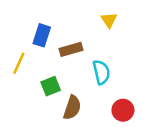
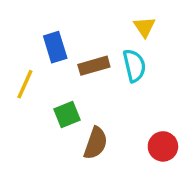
blue rectangle: (42, 35) -> (55, 47), turned -35
cyan semicircle: (101, 72) -> (134, 66), moved

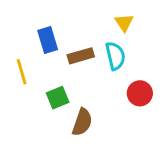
yellow line: (25, 84) -> (22, 72), turned -40
red circle: (163, 146) -> (140, 93), moved

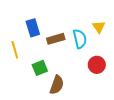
yellow triangle: (124, 23) -> (99, 27), moved

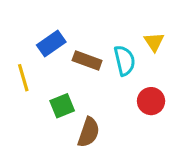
blue rectangle: (33, 28) -> (51, 43), turned 72
brown rectangle: (56, 39) -> (87, 61), turned 36

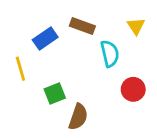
yellow triangle: (154, 42) -> (136, 26), moved
brown rectangle: (87, 61) -> (82, 26), moved

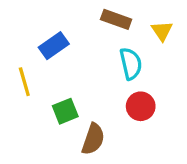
brown rectangle: (82, 26) -> (116, 19), moved
red circle: (133, 89) -> (141, 106), moved

